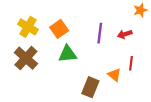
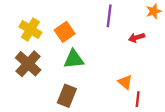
purple line: (100, 33) -> (109, 16), moved
red line: (131, 63) -> (138, 99), moved
brown rectangle: (90, 87) -> (67, 96), moved

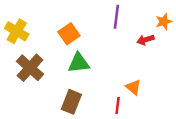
orange star: (154, 11) -> (164, 22), moved
yellow cross: (30, 30) -> (17, 31), moved
red line: (138, 99) -> (118, 105), moved

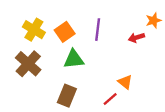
purple line: (116, 17) -> (98, 30), moved
yellow cross: (17, 31) -> (34, 30), moved
red line: (118, 105) -> (110, 99), turned 42

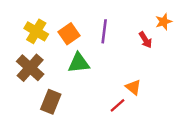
red arrow: (136, 38) -> (145, 40), turned -105
brown rectangle: (67, 96) -> (51, 102), moved

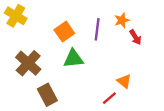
orange star: (164, 22) -> (122, 20), moved
yellow cross: (36, 31) -> (16, 16), moved
brown rectangle: (51, 102) -> (47, 95), turned -50

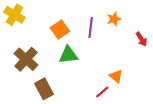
red arrow: (135, 37) -> (141, 39), moved

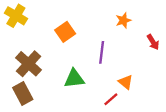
purple line: (91, 27) -> (102, 52), moved
green triangle: (68, 55) -> (74, 79), moved
brown rectangle: (44, 89) -> (23, 93), moved

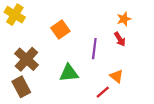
orange star: (123, 20) -> (124, 19), moved
red arrow: (153, 42) -> (120, 39), moved

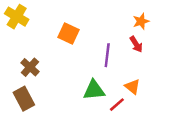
orange square: (60, 30) -> (69, 33), turned -30
brown cross: (26, 59) -> (30, 67), size x0.7
green triangle: (69, 73) -> (94, 90), moved

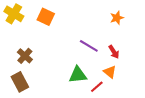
orange square: (69, 33) -> (46, 17), moved
red arrow: (136, 44) -> (114, 52), moved
purple line: (107, 55) -> (89, 46), turned -66

